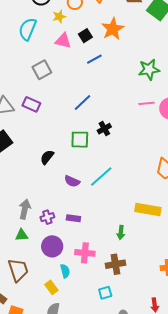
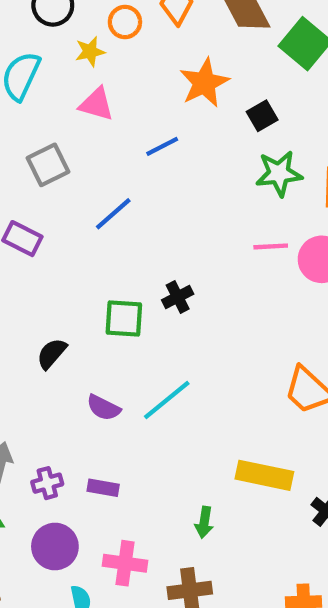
black square: (85, 36) -> (262, 116), moved
blue line: (82, 103) -> (113, 214), moved

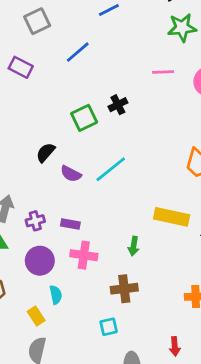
pink line: (271, 246) -> (163, 72), moved
green square: (124, 318) -> (84, 118), turned -30
black semicircle: (52, 354) -> (46, 152), moved
pink cross: (125, 563) -> (84, 255), moved

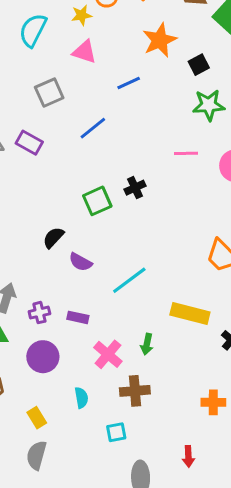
cyan line: (111, 169) -> (129, 280), moved
pink cross: (84, 255) -> (108, 354), moved, turned 30
cyan semicircle: (56, 295) -> (81, 398), moved

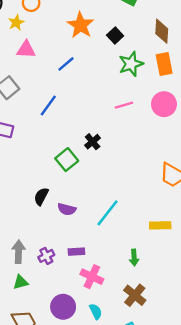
yellow rectangle: (190, 314) -> (160, 225), size x0.7
pink cross: (108, 354) -> (92, 277), moved
purple circle: (43, 357) -> (63, 307), moved
brown cross: (135, 391) -> (135, 295), turned -30

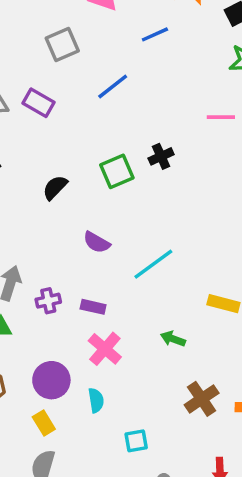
black semicircle: (41, 196) -> (55, 187), moved
green arrow: (134, 258) -> (173, 339), turned 98
brown cross: (135, 295) -> (202, 399), moved

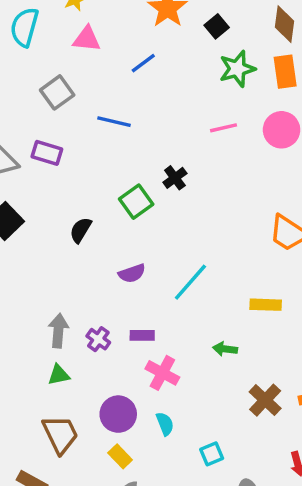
blue line: (113, 87) -> (114, 122), turned 64
purple semicircle: (97, 242) -> (132, 273), turned -36
purple cross: (48, 301) -> (98, 339), turned -30

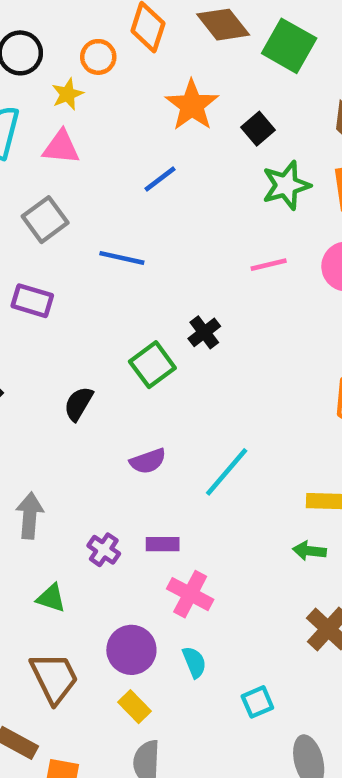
pink triangle: (87, 39) -> (61, 147), moved
gray arrow: (58, 331) -> (30, 516), moved
green arrow: (225, 349) -> (309, 551), moved
green triangle: (59, 375) -> (51, 598), turned 30

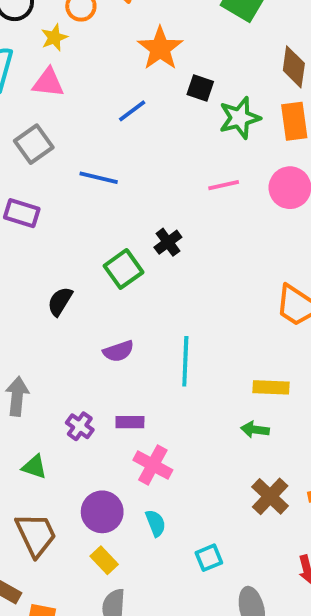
black square: (258, 129) -> (200, 88), moved, turned -32
cyan line: (227, 472) -> (185, 361), turned -39

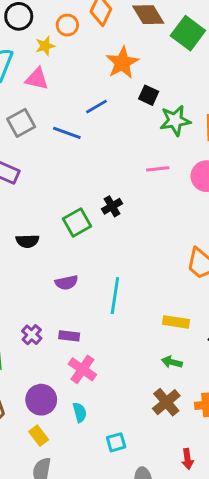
blue line: (99, 178) -> (67, 133), moved
black semicircle: (60, 301) -> (27, 241), turned -130
green arrow: (255, 430) -> (172, 362), moved

